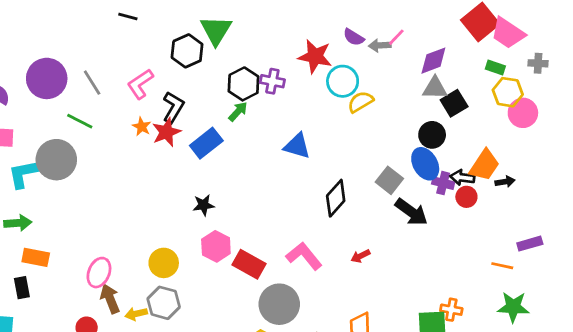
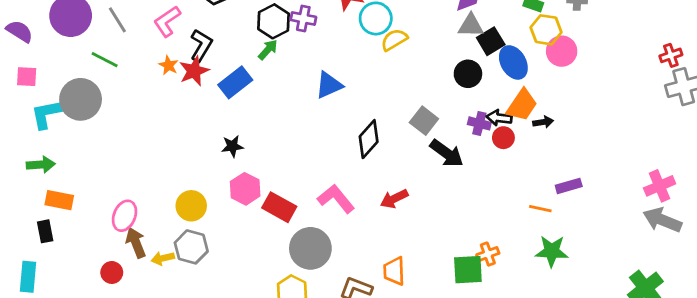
blue triangle: (297, 146) -> (329, 85), turned -40
blue ellipse: (425, 164) -> (513, 62), moved
red arrow: (360, 256) -> (394, 199), size x1.4
orange cross: (451, 310) -> (488, 254), turned -30

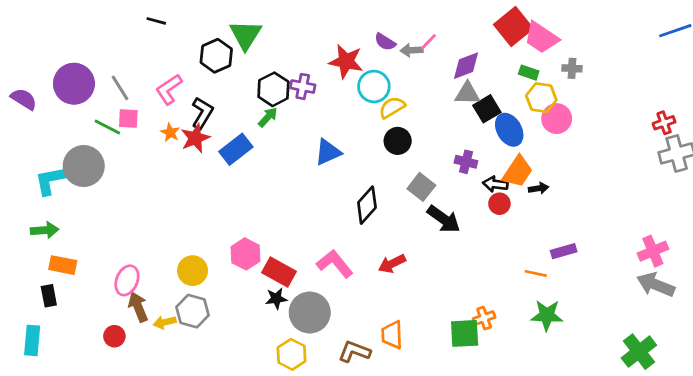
black circle: (468, 74) -> (398, 141), moved
pink square: (27, 77) -> (128, 119), moved
purple cross: (479, 123) -> (466, 162), moved
black star: (232, 146) -> (276, 299), moved

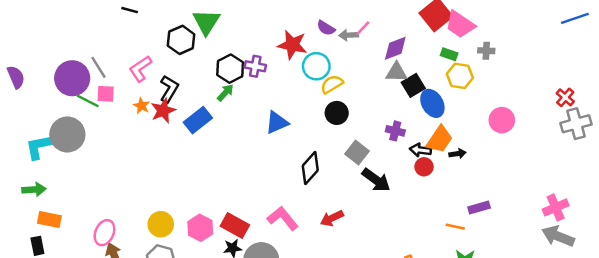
purple circle: (74, 84) -> (72, 78), moved
purple semicircle: (24, 99) -> (16, 77), turned 35
pink circle: (557, 119) -> (502, 120), moved
red cross: (664, 123) -> (565, 97), turned -30
pink hexagon: (246, 254) -> (200, 228), moved

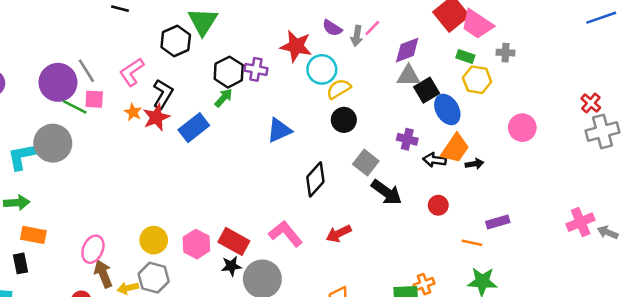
gray arrow: (349, 35) -> (357, 36), turned -78
red circle: (424, 167) -> (438, 205), moved
gray arrow: (558, 236) -> (608, 232), moved, size x0.6

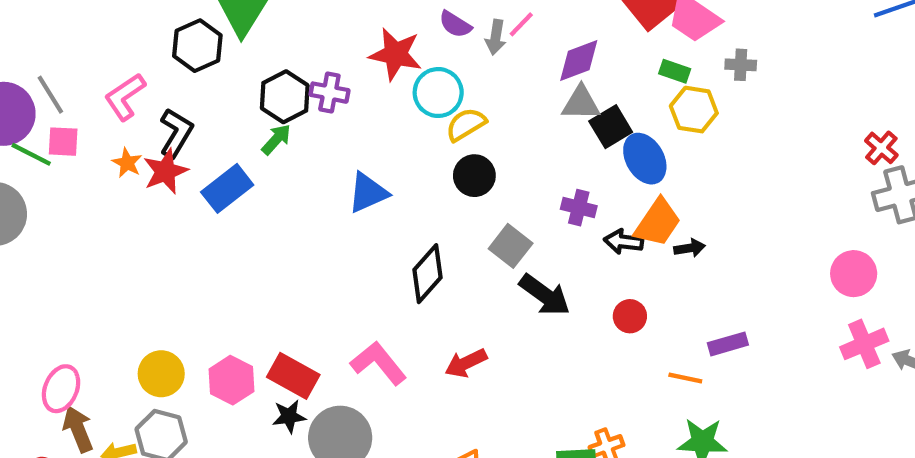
pink circle: (522, 128) -> (854, 274), moved

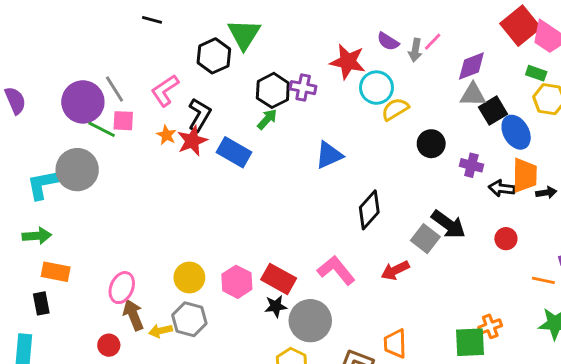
black circle: (474, 176) -> (431, 144), moved
blue rectangle: (227, 188) -> (234, 152), turned 68
orange trapezoid: (658, 222) -> (525, 175), turned -33
gray square: (511, 246) -> (425, 239), moved

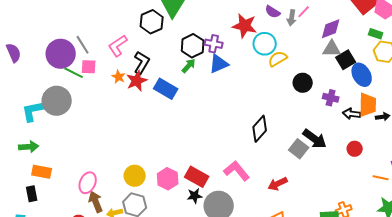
blue triangle: (329, 155) -> (219, 64), moved
red arrow: (395, 270) -> (278, 184), moved

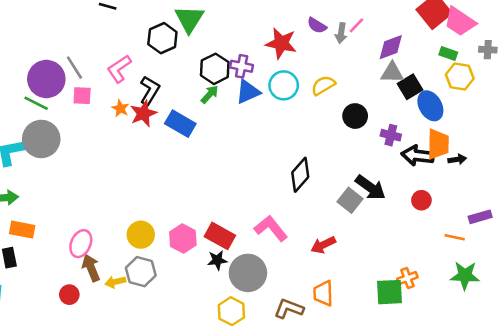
cyan circle: (265, 44) -> (284, 85), moved
green line: (74, 73) -> (36, 103), moved
black arrow: (352, 114) -> (418, 156), size x1.4

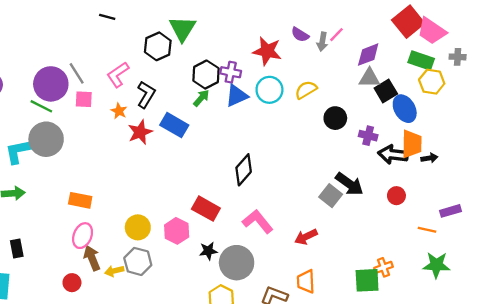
green rectangle: (448, 53) -> (421, 60), size x1.5
red star: (143, 113) -> (140, 132), moved
black diamond: (300, 175) -> (244, 170), moved
orange rectangle: (22, 230) -> (80, 200), moved
red rectangle: (220, 236) -> (206, 209), moved

